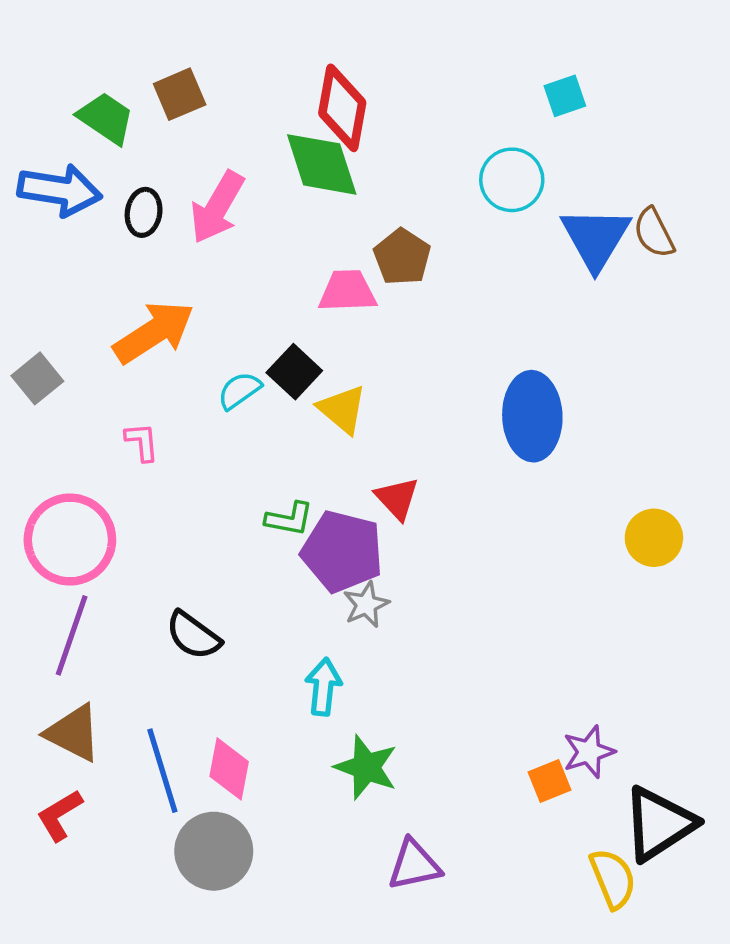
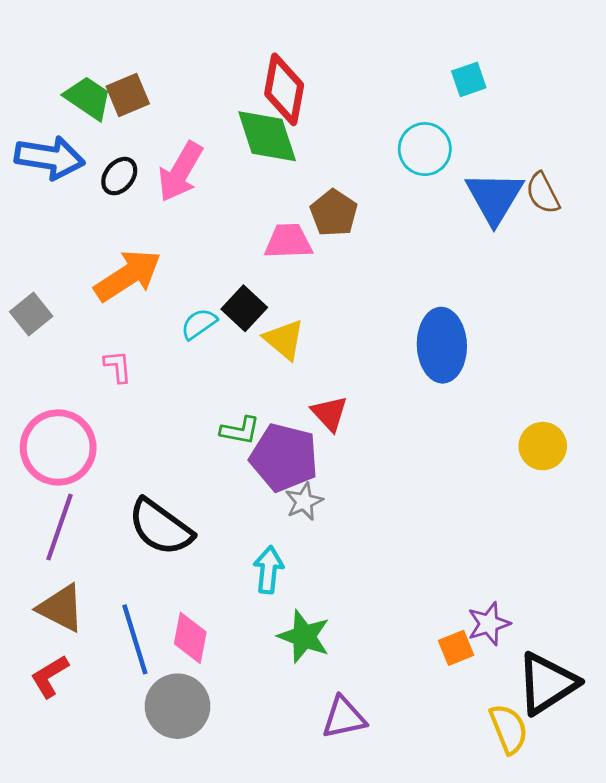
brown square: (180, 94) -> (128, 95), moved
black ellipse: (144, 212) -> (119, 176), turned 30
black semicircle: (193, 635) -> (160, 527), size x1.4

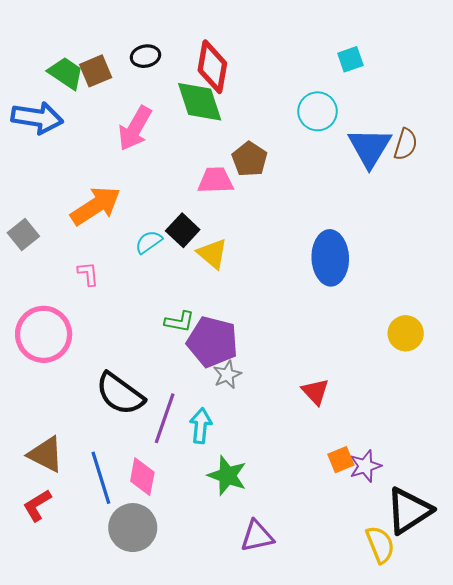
black ellipse: (119, 176) -> (145, 56), moved, turned 40
brown semicircle: (543, 193) -> (406, 144), turned -136
red triangle: (330, 413) -> (315, 392), moved
purple line: (60, 527) -> (165, 418), moved
orange square: (456, 648) -> (341, 460), moved

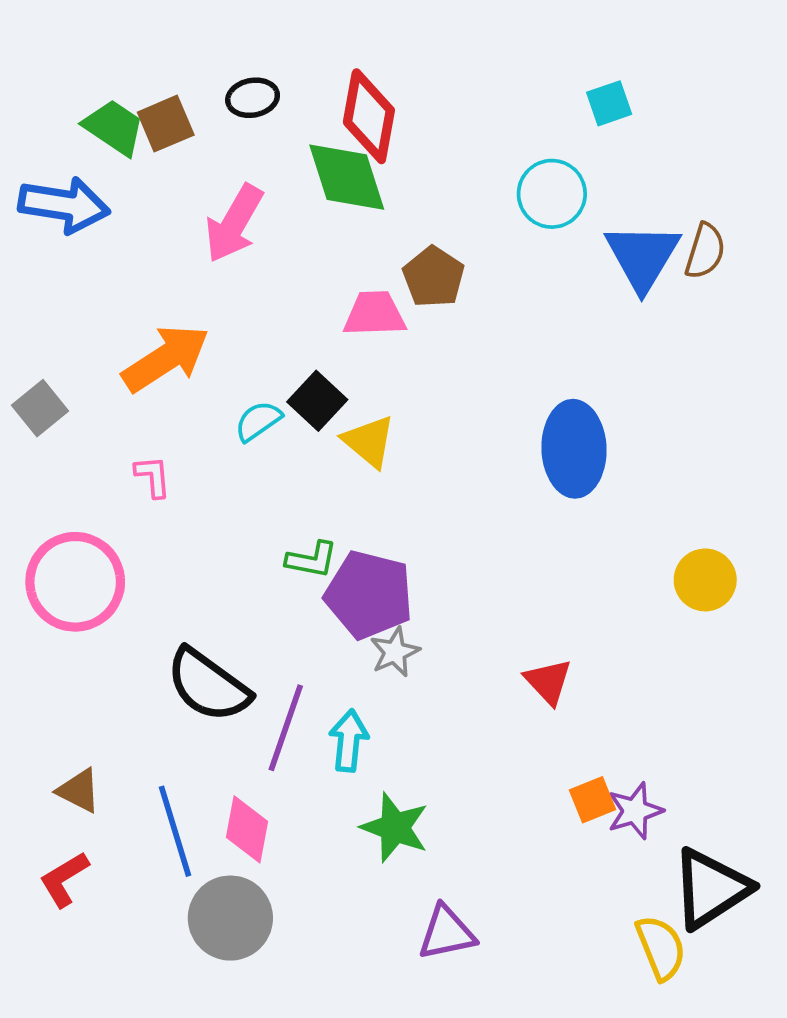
brown triangle: (46, 454) -> (79, 791), size x0.7

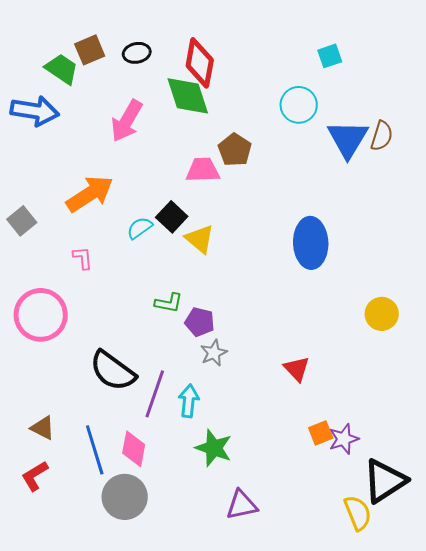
brown square: (166, 124) -> (90, 50), moved
purple pentagon: (369, 595) -> (200, 322), size x0.6

